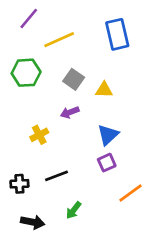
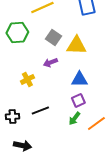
yellow triangle: (104, 90) -> (76, 45), size x1.5
blue triangle: (108, 135) -> (79, 79), turned 42
green arrow: (74, 210) -> (74, 118), moved

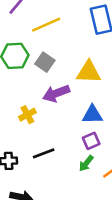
gray square: (53, 37) -> (45, 62), moved
purple arrow: (50, 62) -> (56, 93), size x1.5

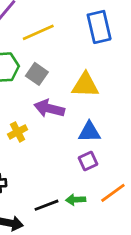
purple arrow: (56, 93) -> (49, 108), turned 35
black line: (44, 153) -> (47, 205), moved
green arrow: (86, 163) -> (76, 200), moved, turned 49

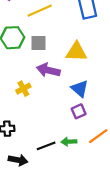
gray square: (37, 74) -> (39, 43), turned -35
blue triangle: (89, 132) -> (80, 89), turned 42

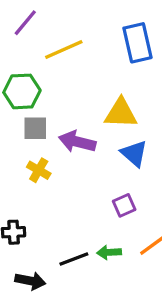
gray square: (39, 43) -> (35, 128), moved
yellow cross: (23, 89) -> (39, 170), turned -32
blue triangle: (80, 89) -> (134, 153), moved

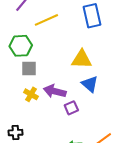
purple arrow: (77, 142) -> (55, 91), moved
purple square: (124, 205) -> (71, 108), moved

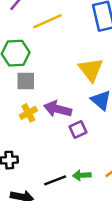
yellow triangle: (82, 59) -> (91, 70), turned 50
yellow cross: (31, 94) -> (28, 113), turned 32

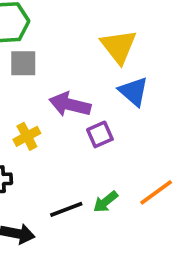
yellow cross: (28, 113) -> (27, 136), moved
green arrow: (82, 175) -> (106, 202), turned -36

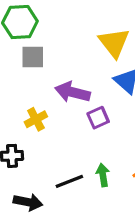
green arrow: (106, 202) -> (103, 175), turned 120

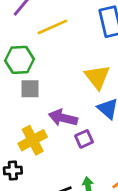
yellow cross: (36, 119) -> (33, 140), size x1.5

